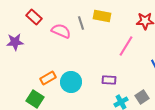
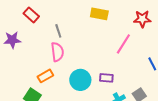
gray line: (81, 23) -> (58, 31), moved
pink semicircle: (61, 31) -> (57, 52), moved, turned 60
cyan circle: (71, 82) -> (80, 80), moved

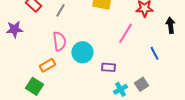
gray line: (58, 31) -> (60, 10), moved, turned 48
cyan circle: (80, 80) -> (82, 52), moved

